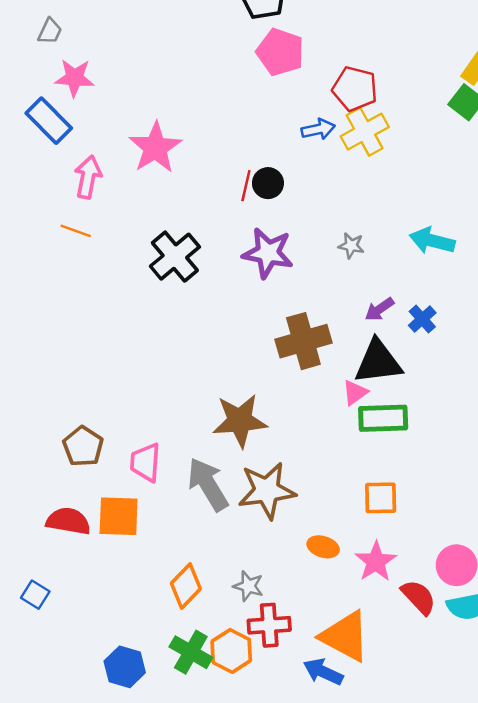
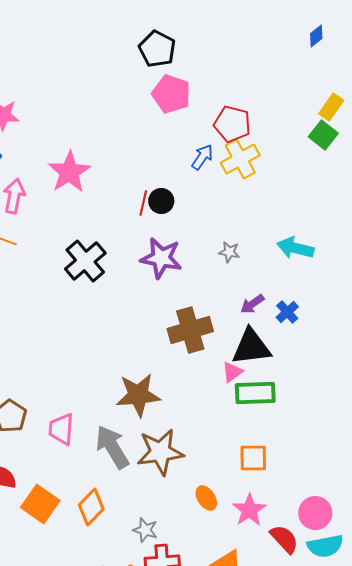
blue arrow: (318, 129) -> (202, 157), turned -44
orange square: (119, 516) -> (40, 504), moved, turned 33
orange ellipse: (323, 547) -> (206, 498), turned 40
orange diamond: (186, 586) -> (91, 507), moved

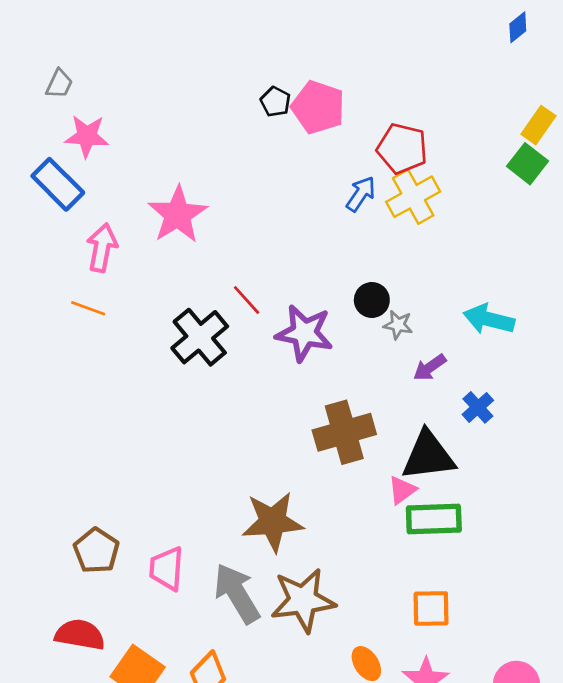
black pentagon: (157, 49) -> (275, 102), moved, size x0.6
black circle: (161, 201) -> (372, 300), moved
red line: (143, 203) -> (247, 300), moved, turned -55
purple arrow: (252, 304) -> (430, 367), moved

